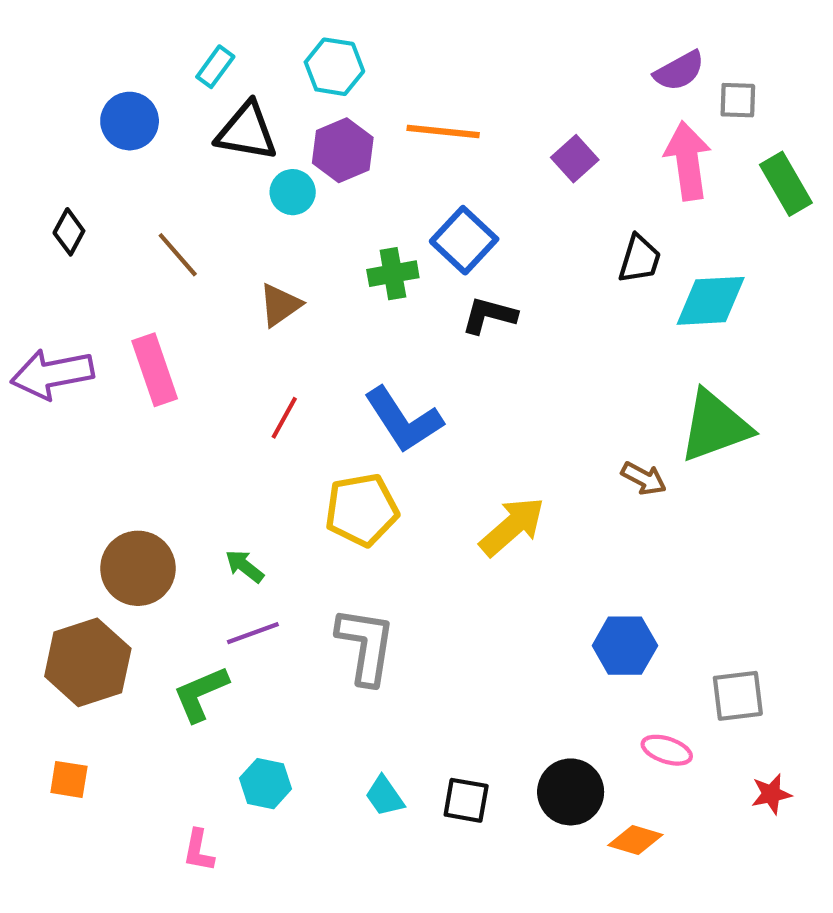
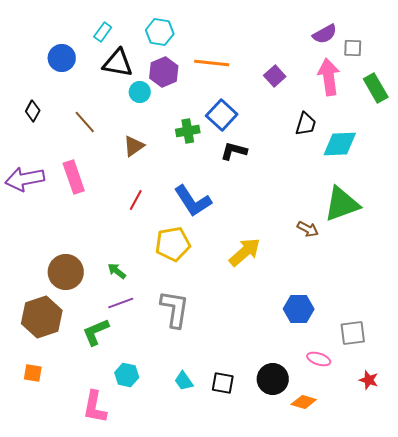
red star: (771, 794) -> (369, 380), turned 30
pink L-shape: (199, 850) -> (95, 407), size x1.6

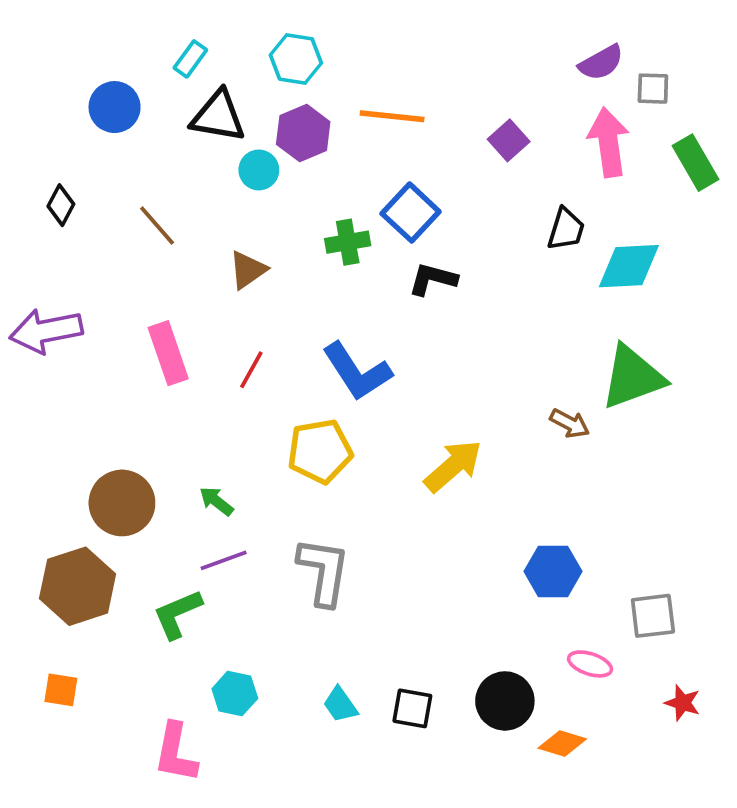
pink rectangle: (74, 177) -> (168, 353), moved

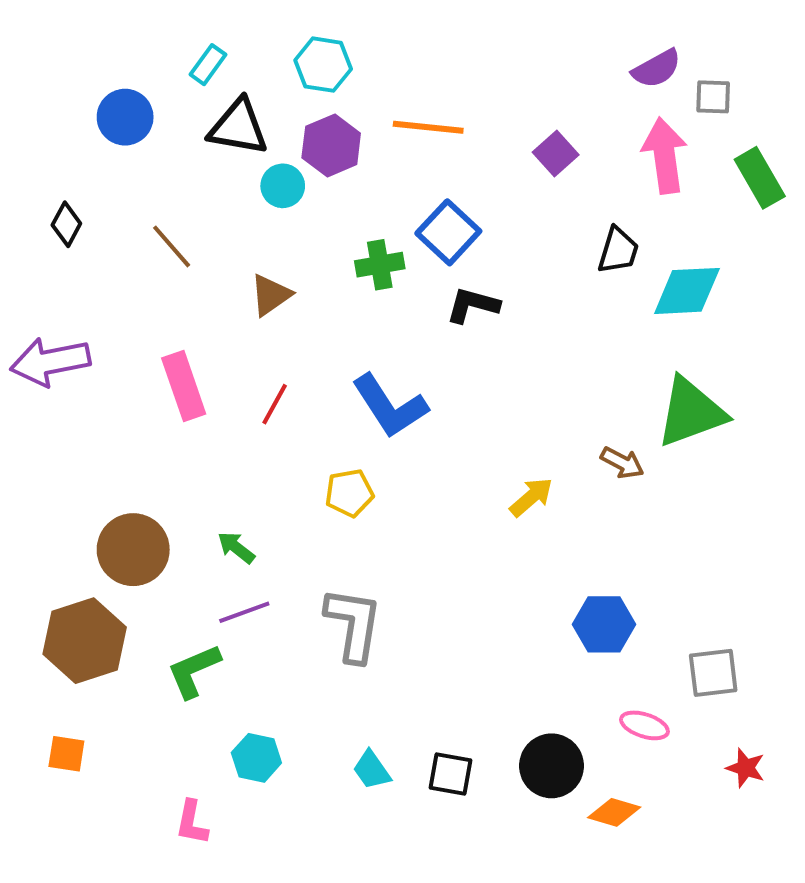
yellow pentagon: (320, 451) -> (349, 493), size x0.7
yellow arrow: (453, 466) -> (531, 497), moved, size x0.7
pink L-shape: (176, 753) -> (192, 822), size x0.7

